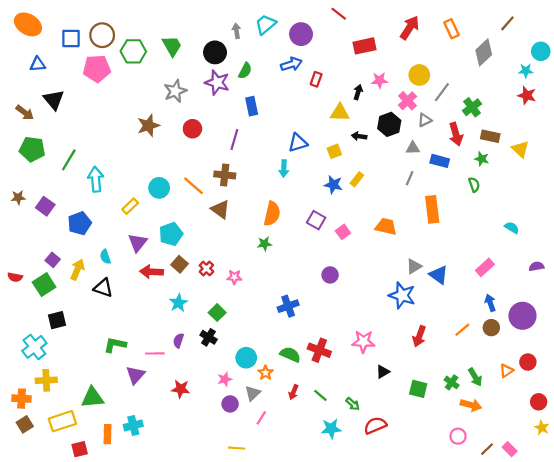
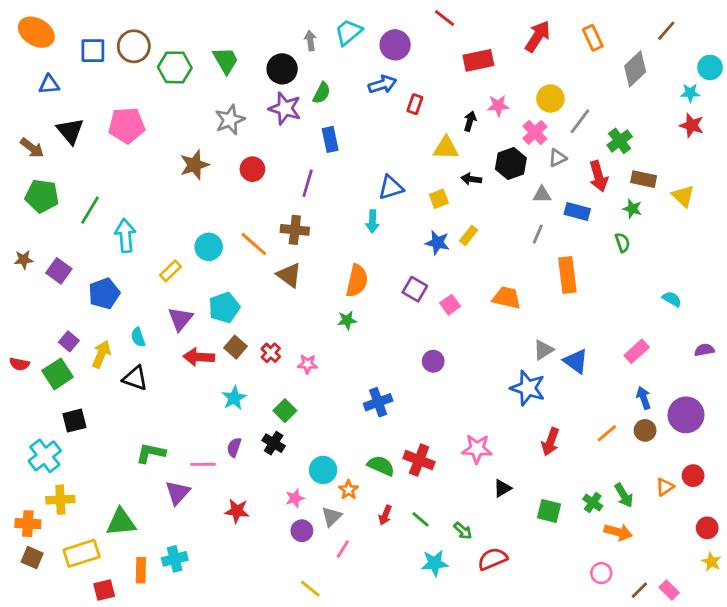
pink pentagon: (97, 69) -> (127, 125), moved
brown square: (25, 424) -> (32, 558), turned -35
yellow line: (237, 448) -> (310, 589), turned 35

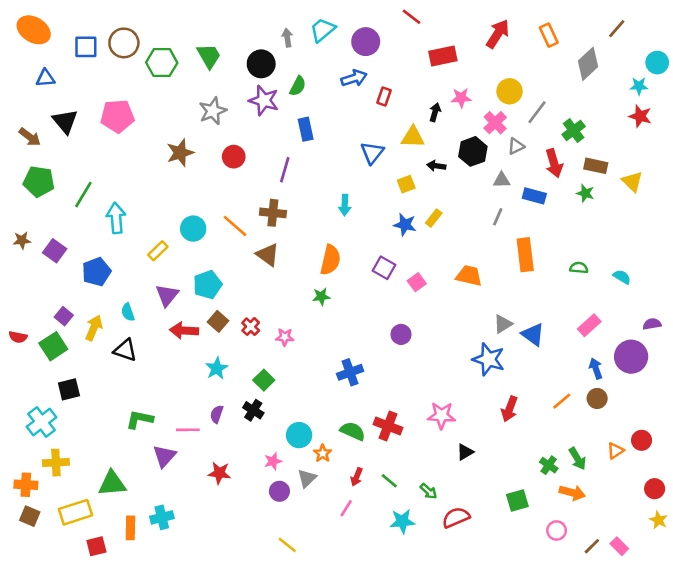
blue triangle: (391, 188) -> (372, 153), moved, turned -35
green semicircle: (622, 243) -> (579, 268), moved, turned -66
purple circle: (686, 415) -> (631, 357), moved
green square: (549, 511) -> (517, 500), moved, turned -30
pink line: (343, 549) -> (346, 508), moved

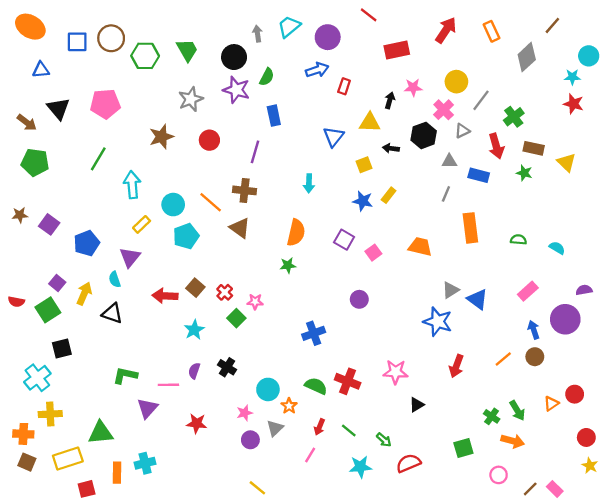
green line: (83, 195) -> (98, 159), moved
cyan arrow: (116, 218) -> (132, 185), moved
cyan pentagon: (208, 285) -> (186, 236), moved
purple triangle: (167, 295) -> (130, 257), moved
green square: (264, 380) -> (236, 318), moved

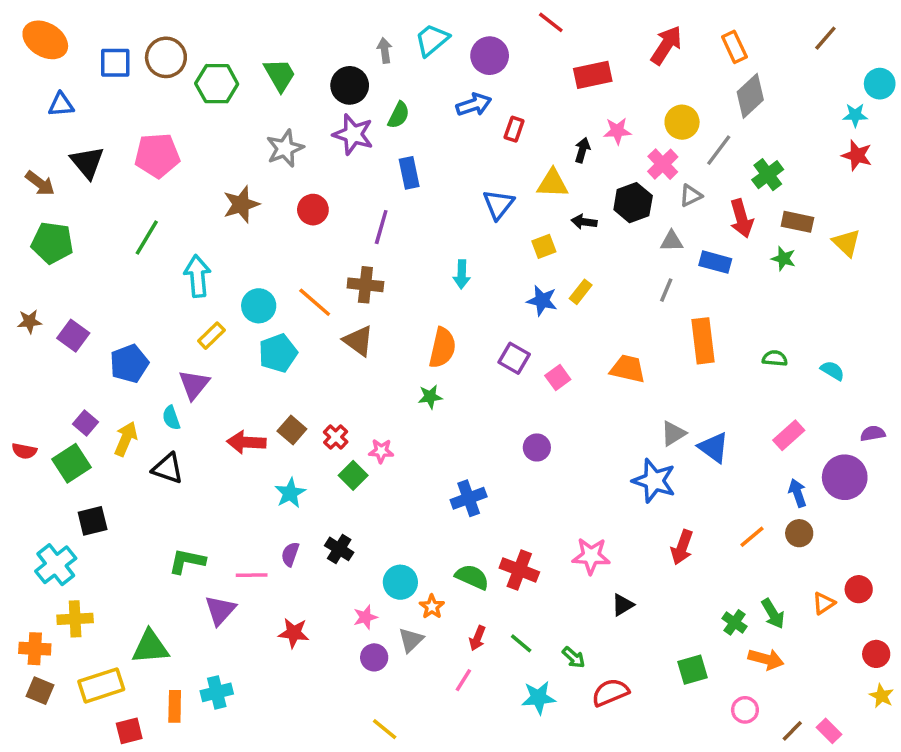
gray diamond: (527, 57) -> (750, 96), moved

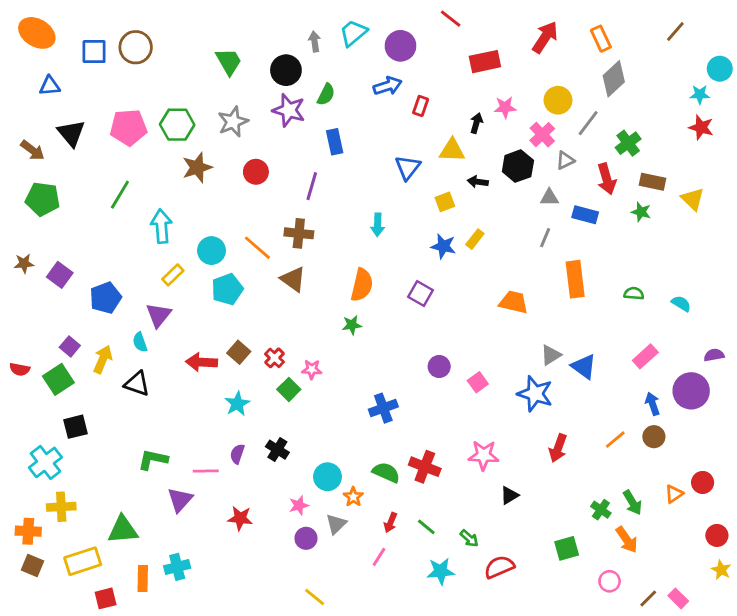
green hexagon: (217, 84) -> (177, 125), moved
pink square: (558, 378) -> (478, 382), moved
orange arrow: (766, 659) -> (627, 540), turned 40

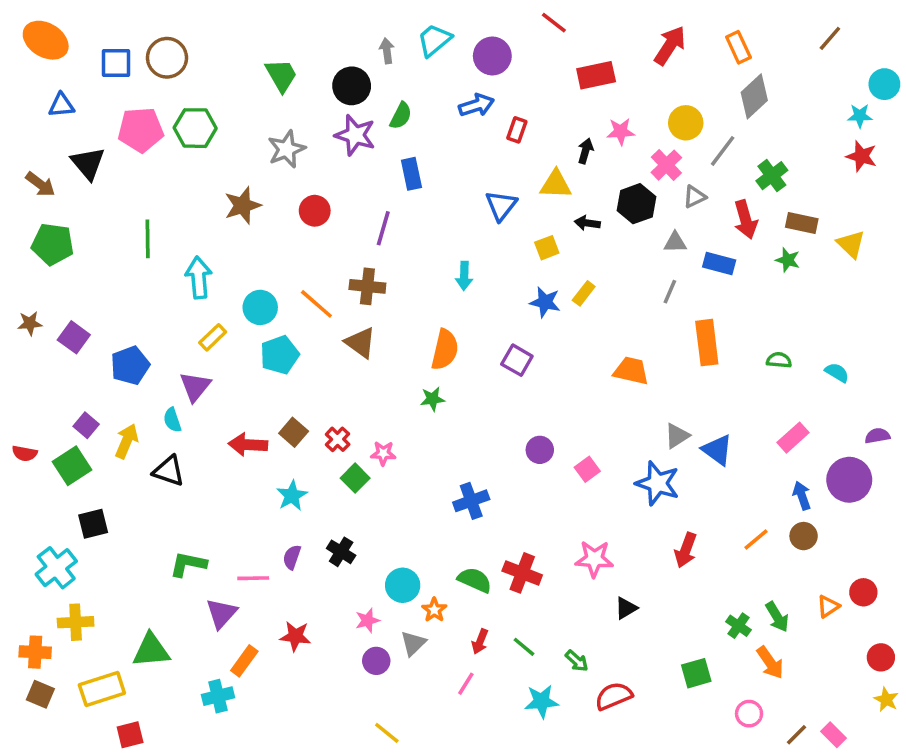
green hexagon: (177, 125) -> (195, 128), moved
pink pentagon: (128, 127) -> (141, 130), moved
green line: (120, 195) -> (148, 239), turned -32
orange rectangle: (143, 578) -> (244, 661), moved, turned 35

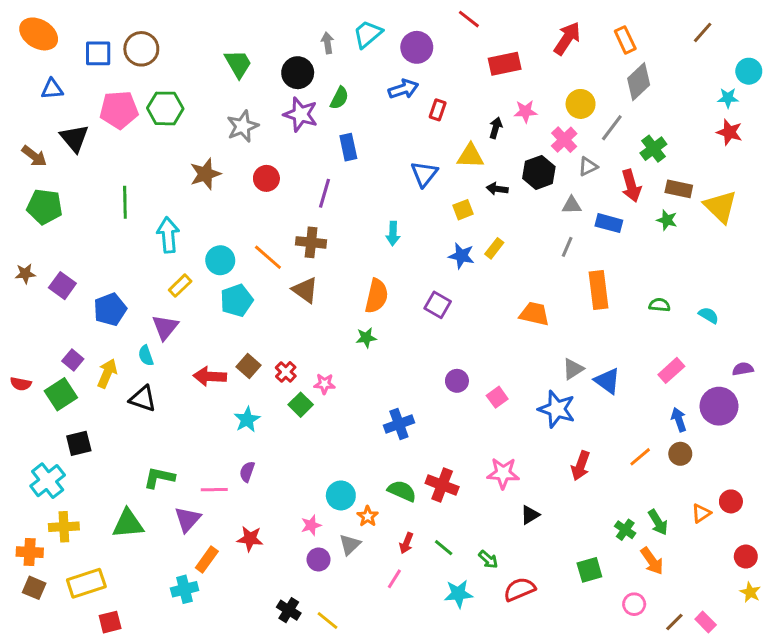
yellow triangle: (851, 244) -> (720, 207), size x1.4
black cross: (341, 552) -> (289, 610), moved
green triangle: (151, 650) -> (128, 524), moved

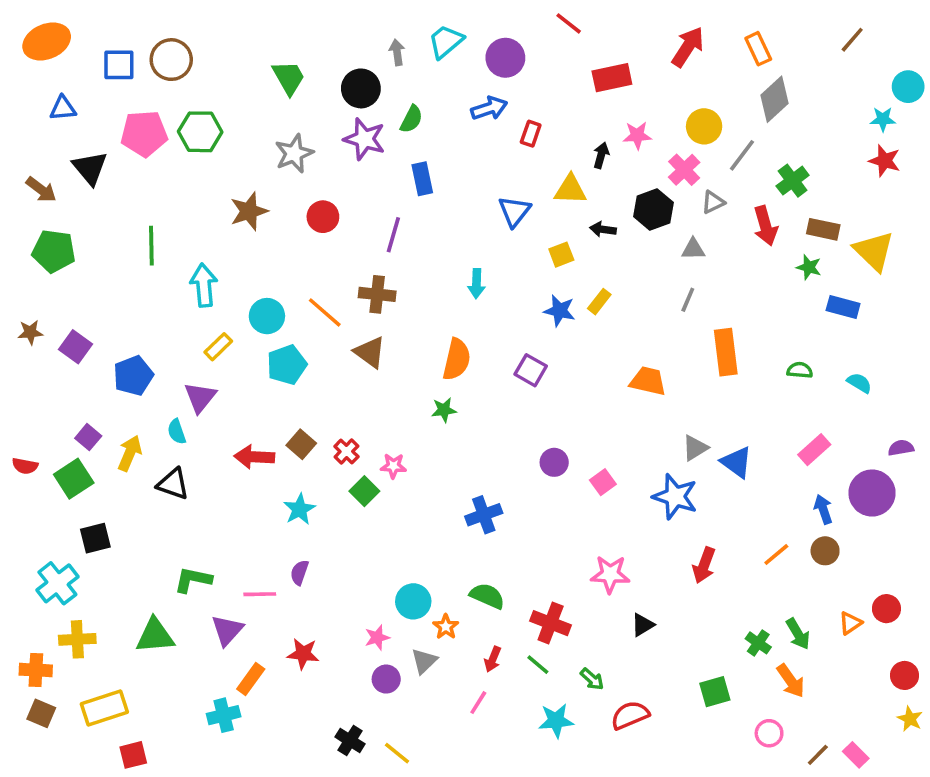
orange ellipse: (39, 34) -> (47, 41), turned -54
blue rectangle: (609, 223) -> (843, 307), moved
red cross: (442, 485) -> (551, 623), moved

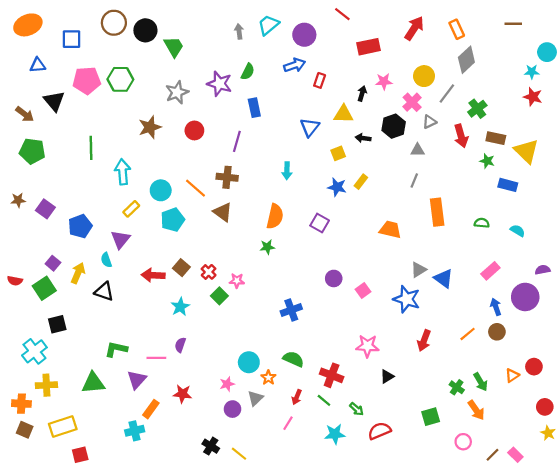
brown line: (852, 40) -> (513, 24), turned 49
brown circle: (171, 60) -> (114, 23), moved
black circle: (361, 88) -> (145, 30), moved

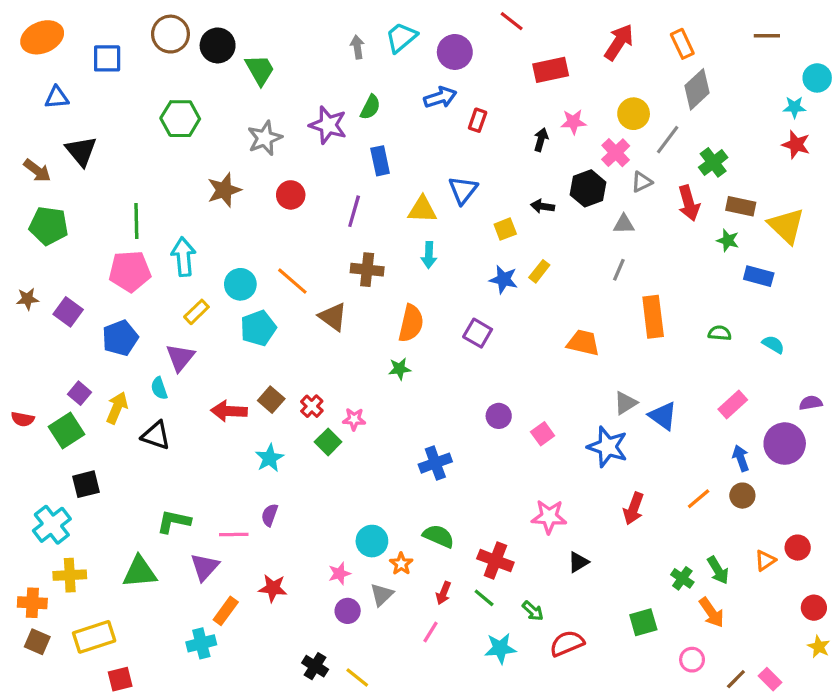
pink pentagon: (87, 80) -> (130, 271), moved
yellow triangle: (343, 114) -> (422, 210), moved
brown cross: (227, 177) -> (367, 270), moved

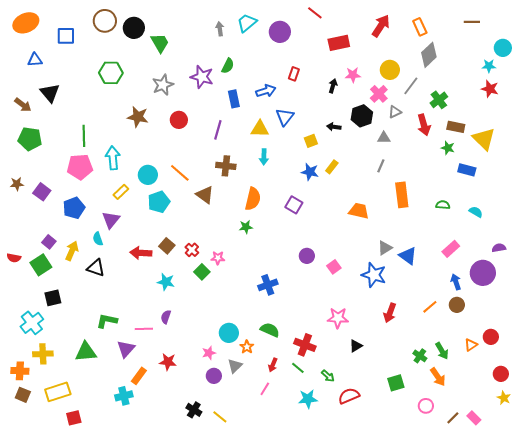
blue arrow: (440, 97) -> (266, 91), moved
brown star: (224, 190) -> (138, 117), turned 30
cyan star: (270, 458) -> (166, 282), turned -30

